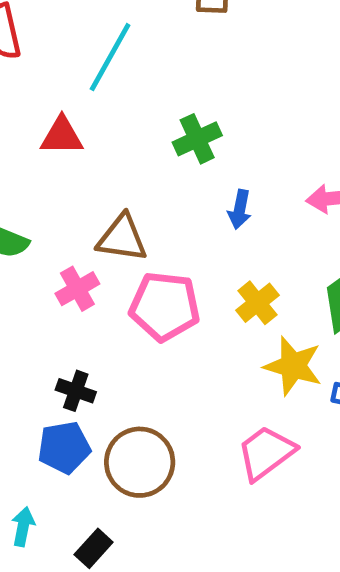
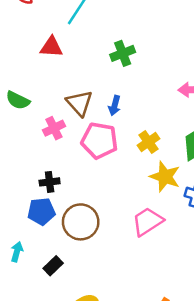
blue arrow: (240, 209) -> (115, 106), moved
brown triangle: (122, 238) -> (79, 103), turned 36
black cross: (76, 391) -> (50, 182), turned -30

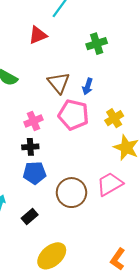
red triangle: (51, 47) -> (38, 35), turned -30
pink cross: (54, 128) -> (33, 121), moved
blue pentagon: (41, 211) -> (35, 173), moved
brown circle: (81, 222) -> (71, 193), moved

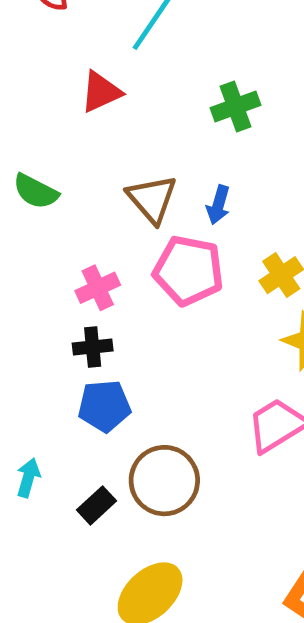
brown circle: (71, 193) -> (164, 481), moved

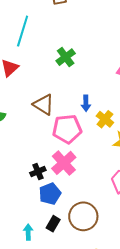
blue arrow: (218, 205) -> (86, 103), moved
pink cross: (98, 288) -> (64, 163), moved, size x1.4
black rectangle: (97, 505) -> (53, 224), moved

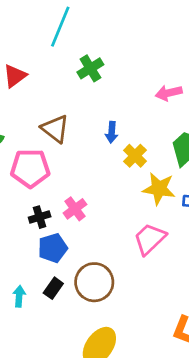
cyan line: (23, 31) -> (60, 27), moved
pink pentagon: (67, 129) -> (30, 168), moved
pink cross: (64, 163) -> (75, 209), size x0.7

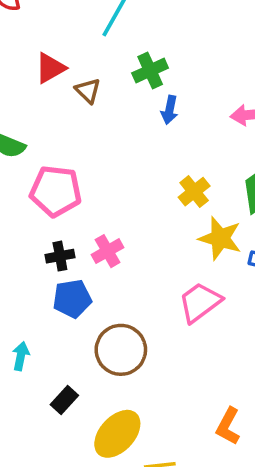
brown triangle: (55, 129) -> (88, 91), moved, size x0.7
blue arrow: (112, 132) -> (169, 110), moved
black rectangle: (53, 288) -> (64, 400), moved

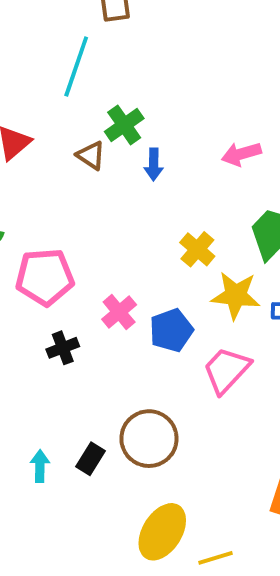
brown triangle: (88, 91) -> (91, 156), moved
pink cross: (107, 251) -> (119, 312), moved
blue pentagon: (72, 299) -> (171, 330), moved
black rectangle: (64, 400) -> (90, 459), moved

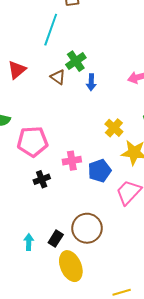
pink cross: (119, 312) -> (72, 161), turned 30
yellow ellipse: (162, 532) -> (71, 266), moved, turned -56

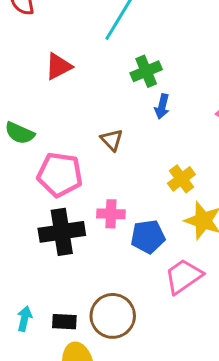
brown triangle: (58, 77) -> (112, 140), moved
black cross: (42, 179) -> (62, 232), size x1.8
black rectangle: (56, 239) -> (64, 322), turned 49

